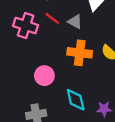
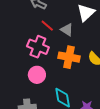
pink cross: (26, 26) -> (38, 47), moved

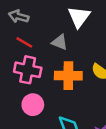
red line: (47, 26) -> (24, 42), moved

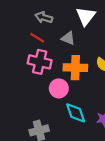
gray arrow: (19, 16) -> (44, 17), moved
pink circle: (33, 105) -> (59, 88), moved

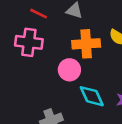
pink cross: (40, 62) -> (29, 42), moved

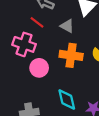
pink circle: (69, 70) -> (39, 68), moved

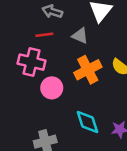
red line: (37, 22) -> (44, 35), turned -40
orange cross: (71, 55) -> (88, 70), turned -30

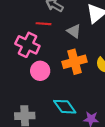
cyan diamond: (88, 122) -> (65, 107), turned -30

